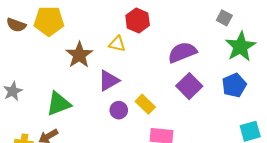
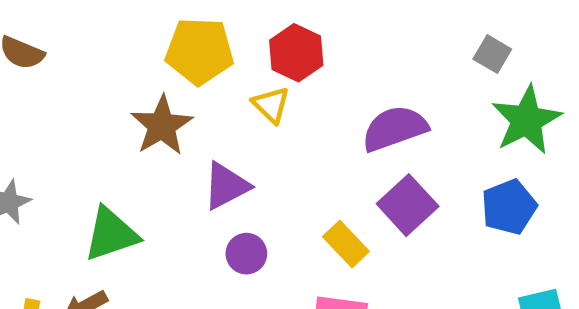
yellow pentagon: (49, 21) -> (199, 51), moved
yellow triangle: (117, 44) -> (271, 105), moved, turned 30
yellow rectangle: (145, 104) -> (346, 244), moved

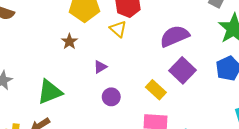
brown star: (162, 126) -> (69, 41), size x0.6
purple triangle: (226, 186) -> (100, 67), size x0.6

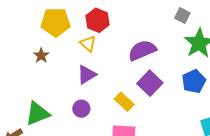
purple triangle: (100, 67) -> (87, 75), moved, size x1.5
green triangle: (50, 92) -> (37, 114), moved

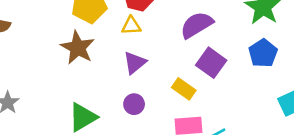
yellow triangle: (88, 44) -> (131, 26), turned -36
brown star: (41, 55) -> (78, 48), size x1.8

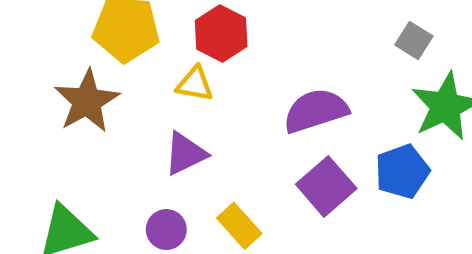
blue pentagon: (263, 53) -> (402, 171), moved
yellow rectangle: (184, 89) -> (239, 226), moved

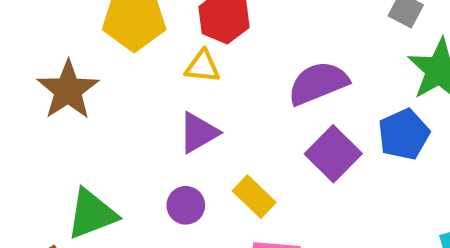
brown star: (87, 101) -> (68, 90), moved

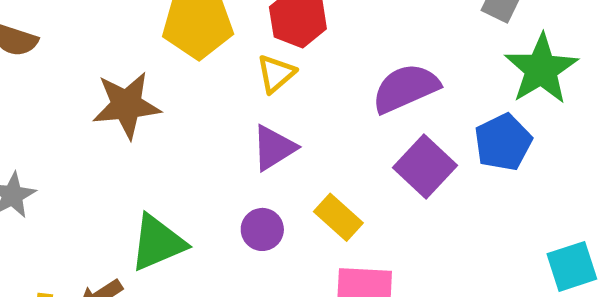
yellow triangle: (203, 66) -> (276, 74), turned -45
brown star: (68, 90) -> (126, 105), turned 30

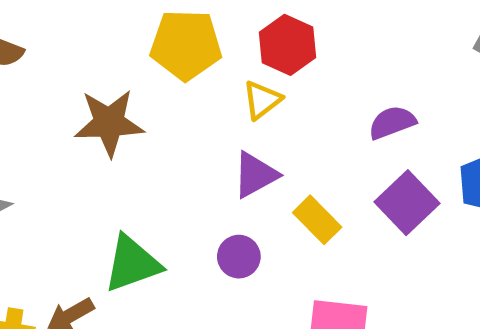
purple semicircle: (406, 88) -> (392, 122), size x0.7
yellow rectangle: (338, 217) -> (317, 220), moved

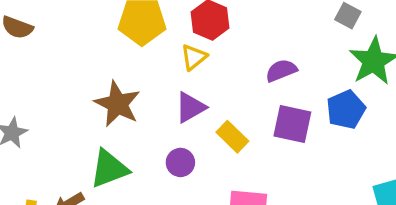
brown star: (109, 123) -> (117, 104), moved, turned 30
purple square: (407, 203) -> (292, 124), turned -33

